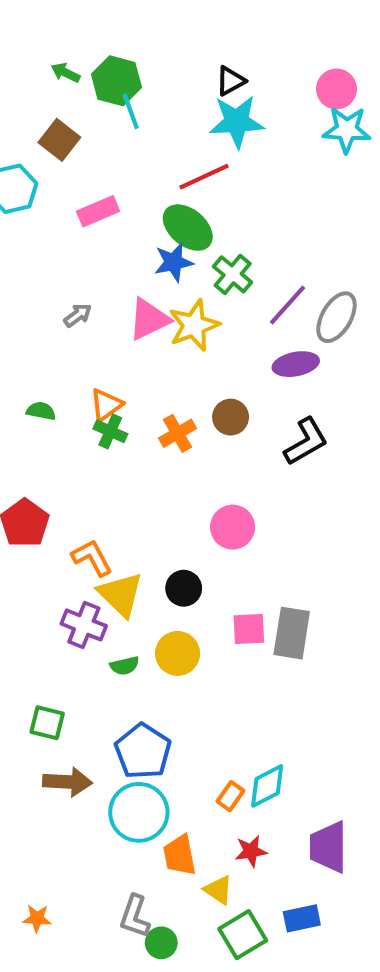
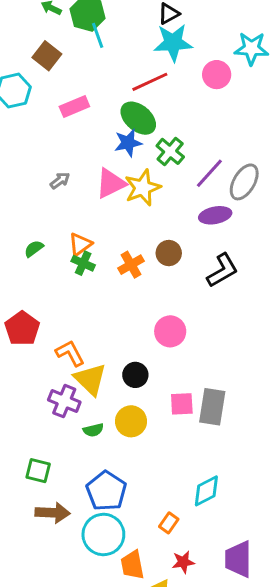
pink circle: (336, 89) -> (217, 75), moved
green semicircle: (41, 411) -> (34, 249), turned -48
cyan diamond: (267, 786) -> (206, 491), moved

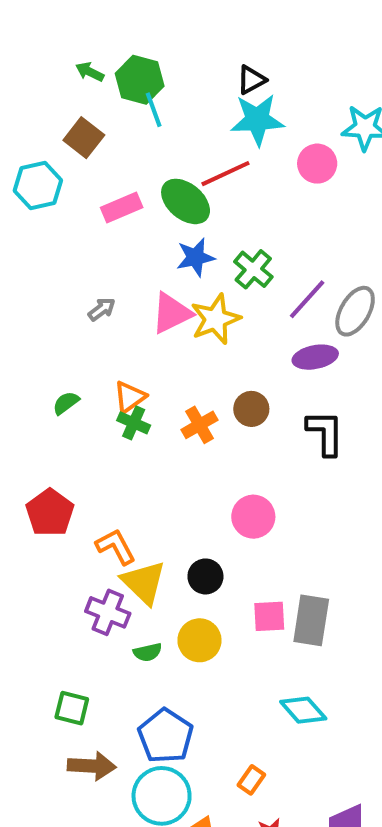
green ellipse: (138, 118) -> (186, 201), moved
black L-shape: (222, 270) -> (325, 433), turned -60
cyan diamond: (206, 491) -> (303, 710), moved, turned 76

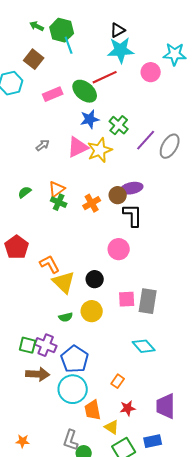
purple ellipse: (315, 357) -> (132, 188), moved
black L-shape: (325, 433) -> (133, 215), moved
purple cross: (108, 612) -> (46, 345), moved

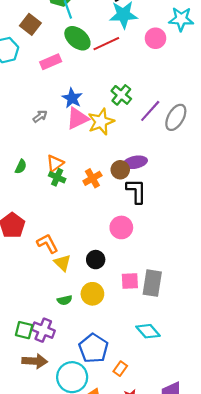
green ellipse: (85, 91) -> (77, 38), moved
blue star: (90, 119) -> (72, 98), moved, turned -30
green semicircle: (25, 192) -> (21, 167), turned 152
yellow triangle: (64, 282) -> (62, 263), size x0.7
blue pentagon: (75, 359) -> (93, 348), moved

